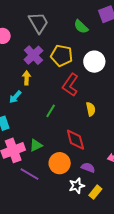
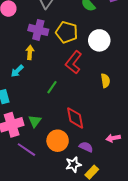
purple cross: (33, 55) -> (38, 30), turned -36
yellow semicircle: (91, 109) -> (105, 81), moved
green triangle: (36, 145) -> (35, 121), turned -32

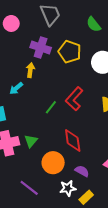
red L-shape: (74, 62) -> (74, 99), moved
purple line: (26, 150) -> (29, 188), moved

